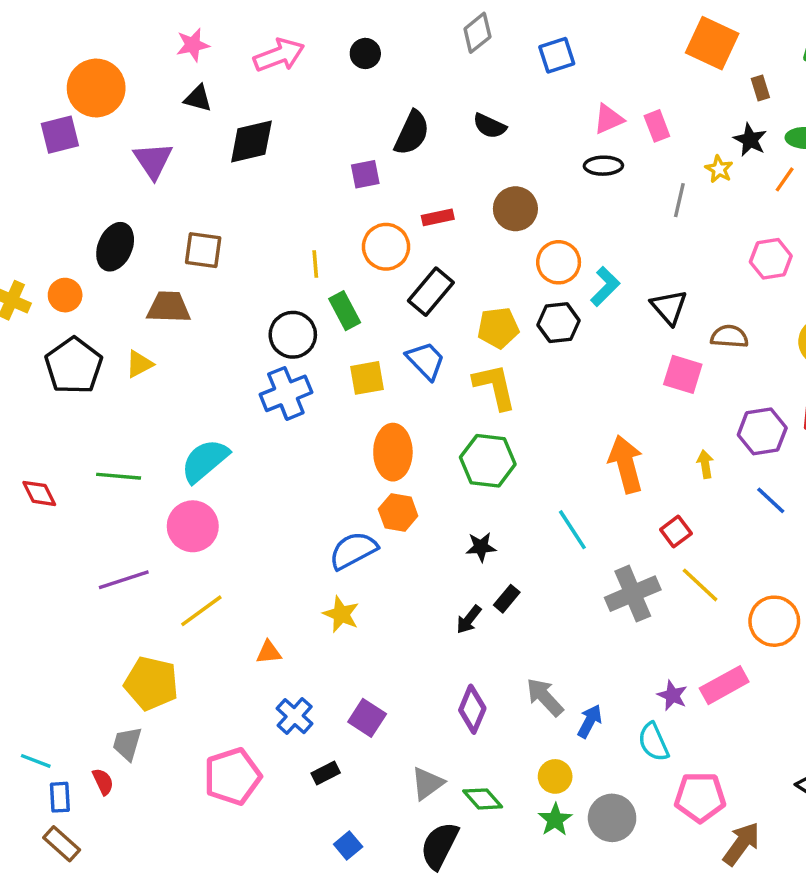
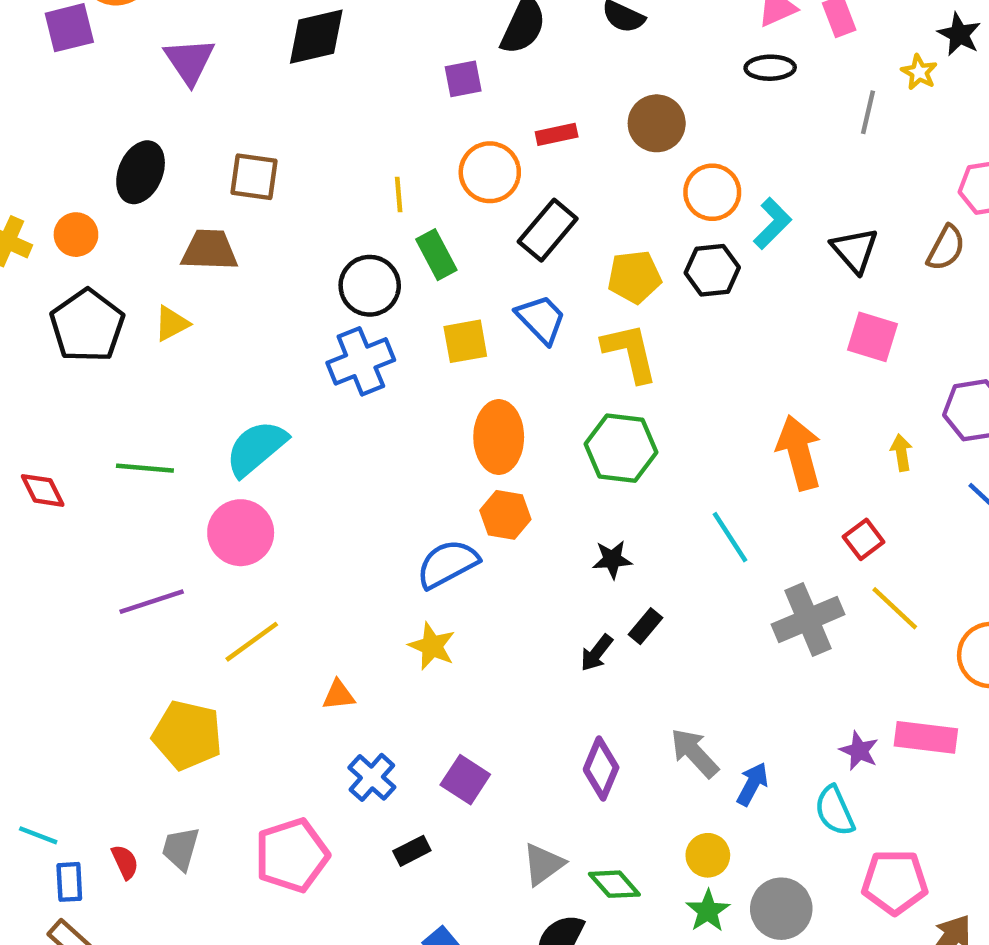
brown semicircle: (729, 336) -> (946, 248), moved, turned 114
pink rectangle: (724, 685) -> (926, 737), turned 36
gray trapezoid: (127, 744) -> (181, 849), moved

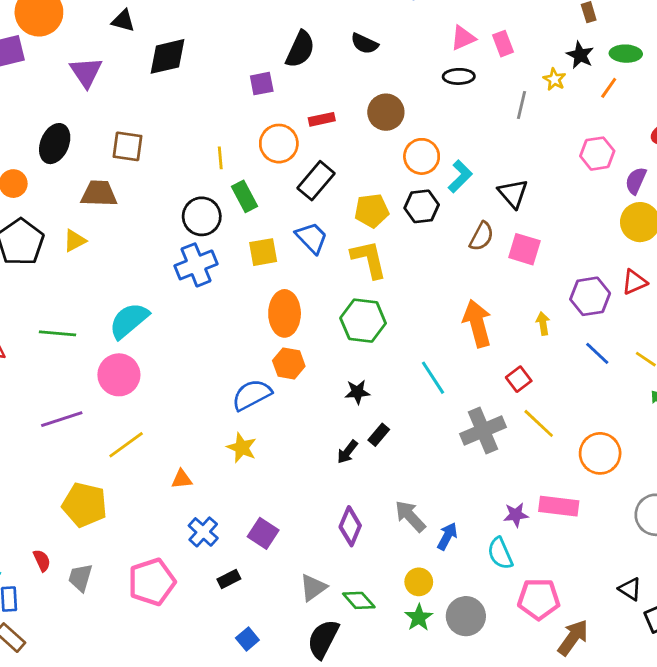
brown semicircle: (946, 248) -> (482, 236), moved
purple star: (859, 751) -> (516, 515), turned -30
red semicircle: (125, 862) -> (42, 560), moved

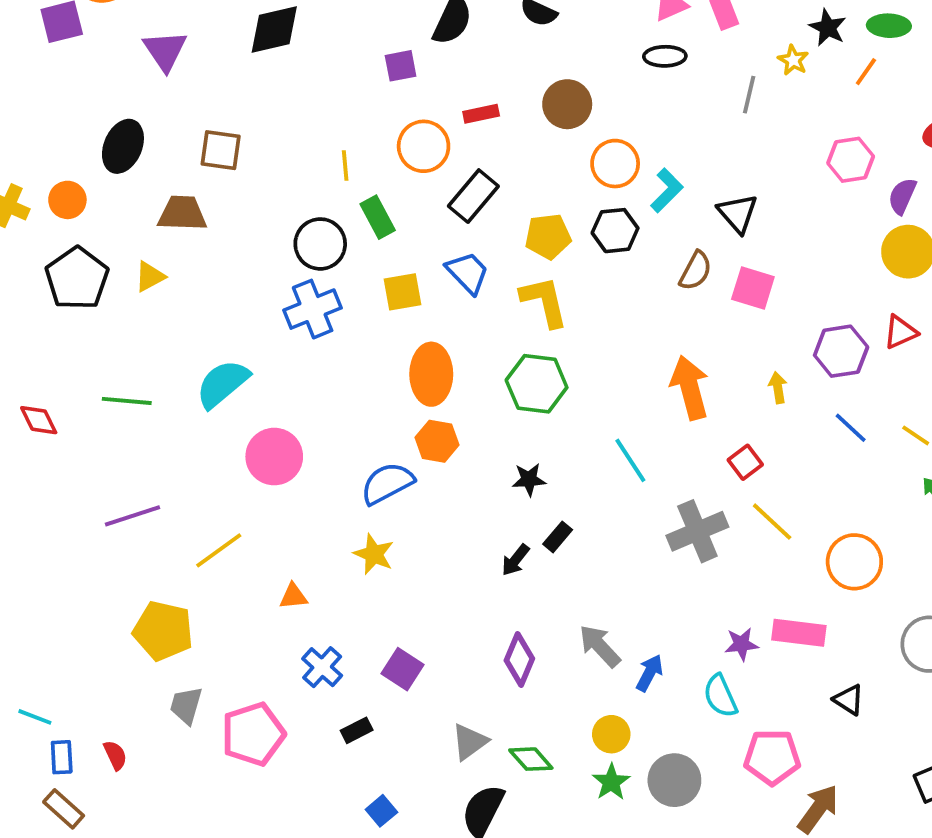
pink circle: (119, 375) -> (274, 457), moved
red semicircle: (42, 560) -> (115, 755), moved
gray trapezoid: (80, 578) -> (186, 705), moved
black triangle: (630, 589) -> (849, 700), moved

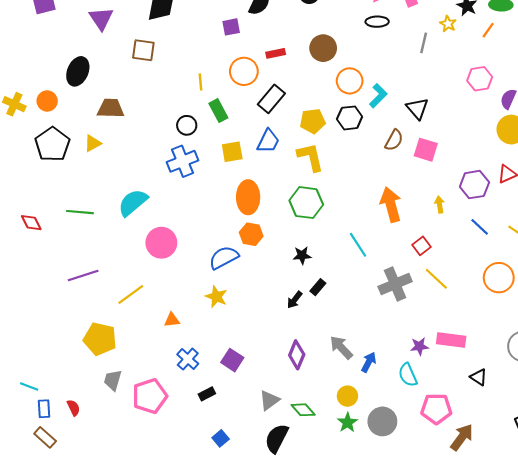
brown square: (221, 150) -> (143, 50), moved
black circle: (320, 244) -> (187, 125), size x0.7
blue trapezoid: (468, 273) -> (268, 141), turned 70
orange circle: (854, 562) -> (499, 278), moved

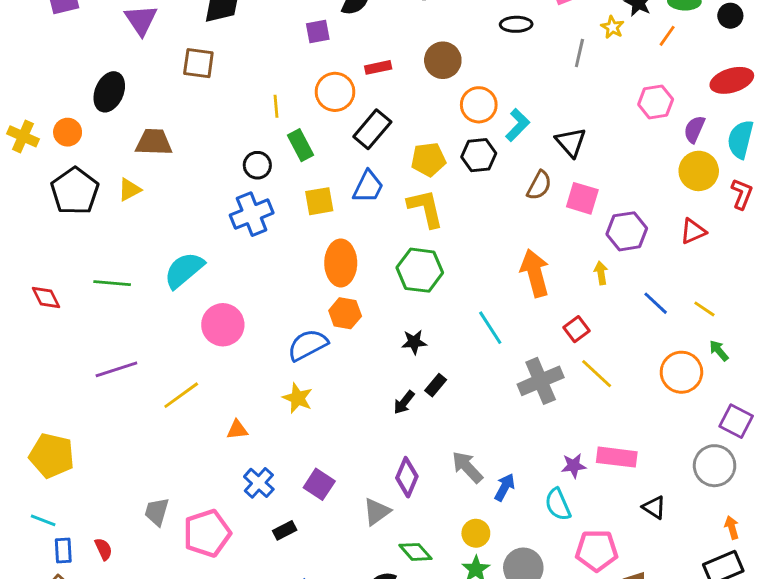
purple hexagon: (474, 185) -> (627, 231), moved
yellow pentagon: (100, 339) -> (52, 456), moved
gray triangle: (269, 400) -> (377, 512), moved

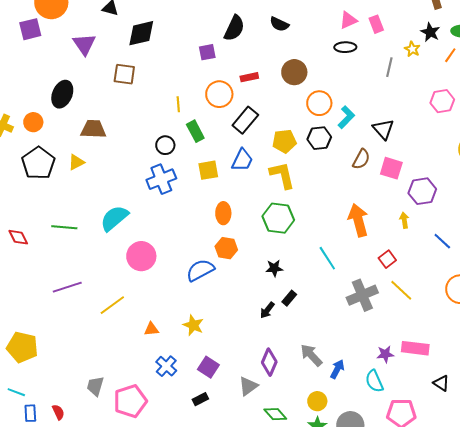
orange ellipse: (341, 263) -> (223, 213), size x0.7
yellow star: (298, 398) -> (193, 325), moved
black rectangle: (285, 530) -> (200, 399), moved

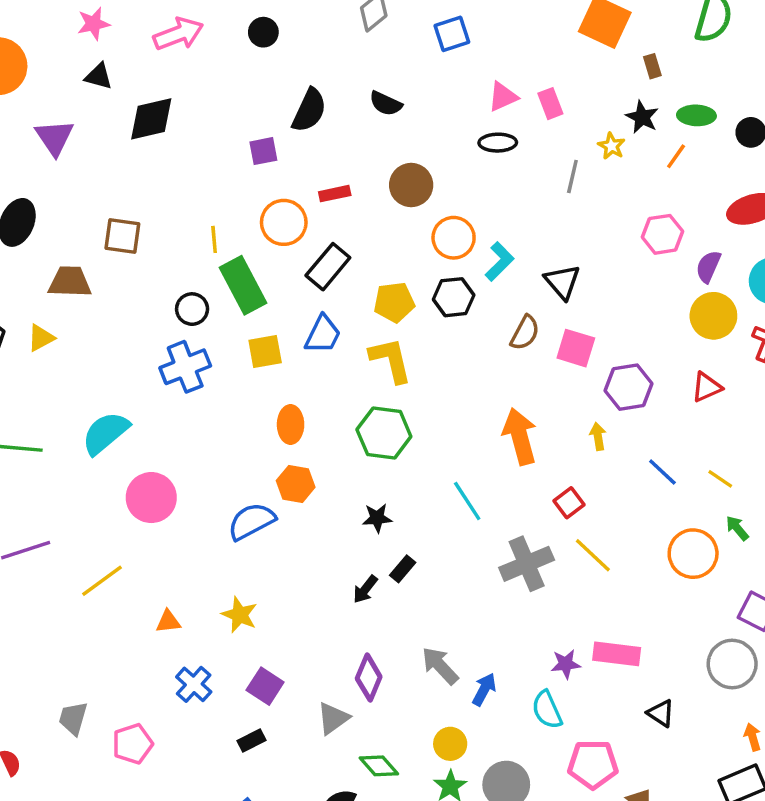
brown square: (124, 74) -> (122, 236), moved
green rectangle: (195, 131) -> (243, 285), size x1.5
pink pentagon: (130, 401) -> (133, 744), size x0.7

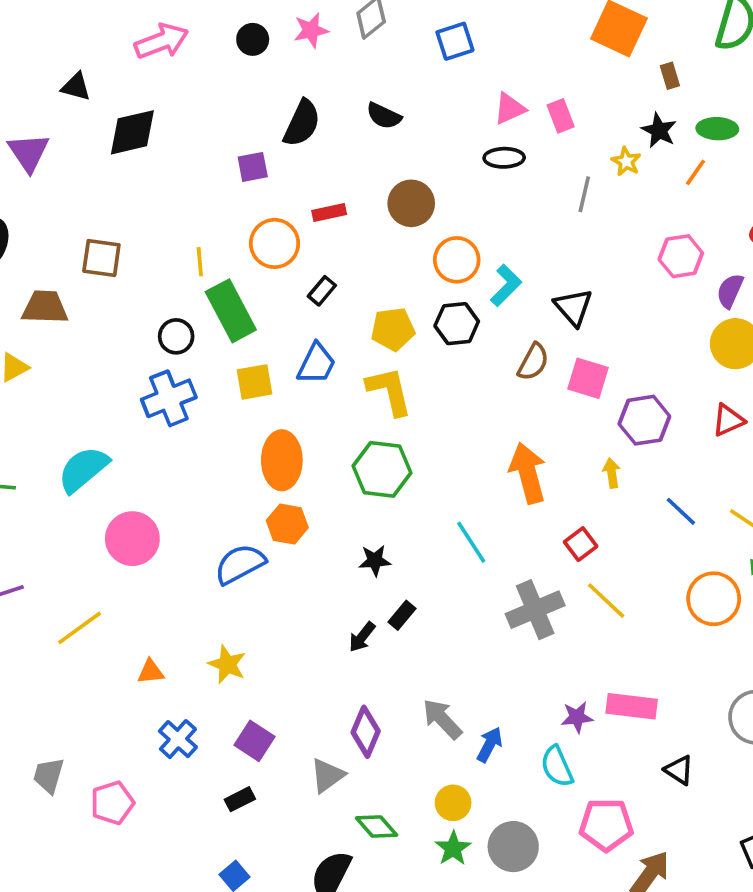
pink star: (94, 24) -> (311, 30), moved
black rectangle: (328, 267) -> (322, 291), size x0.6
orange ellipse: (291, 425) -> (282, 460), size x1.4

